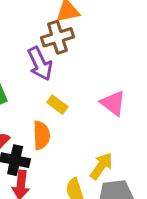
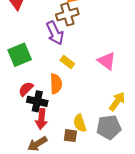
yellow arrow: (101, 166) -> (117, 101), moved

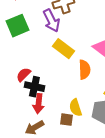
green square: (20, 55) -> (17, 26), moved
yellow rectangle: (67, 62) -> (63, 49), size x1.5
orange semicircle: (56, 84) -> (84, 70), moved

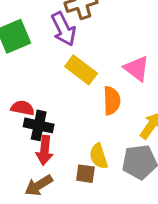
red semicircle: (23, 75) -> (23, 108), turned 56

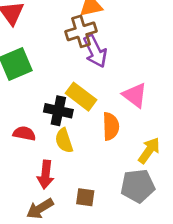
purple arrow: (64, 29) -> (95, 51), moved
black cross: (39, 125) -> (58, 111), moved
yellow semicircle: (99, 156) -> (64, 141), moved

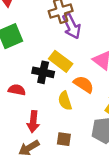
orange semicircle: (111, 126) -> (84, 84), turned -55
yellow semicircle: (64, 141) -> (65, 101), moved

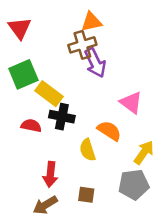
yellow rectangle: (61, 61) -> (49, 94), moved
red semicircle: (17, 90) -> (31, 126), moved

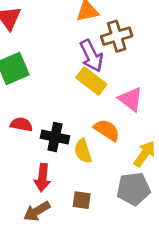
brown cross: (82, 45) -> (117, 36), moved
yellow rectangle: (49, 94) -> (91, 81), moved
black cross: (62, 117) -> (55, 137), moved

